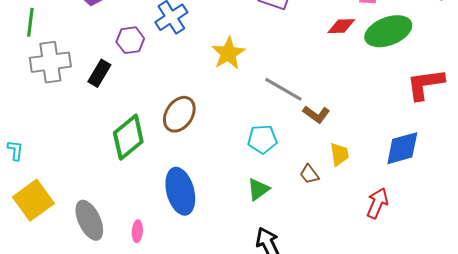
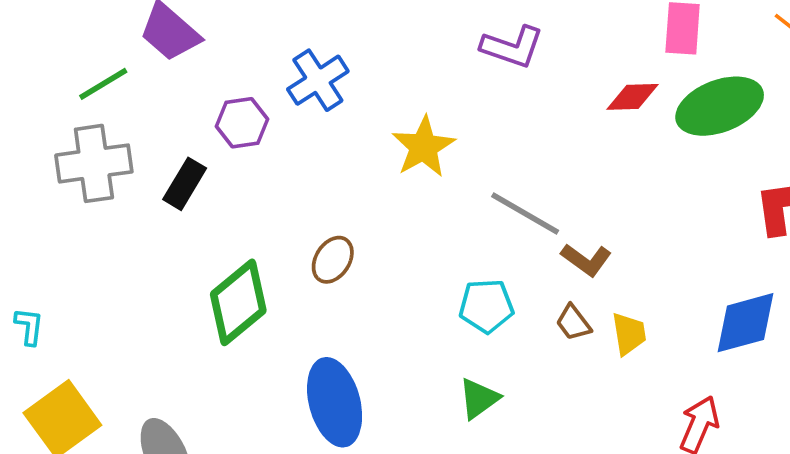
green line: (30, 22) -> (103, 84), moved, turned 52
brown ellipse: (179, 114) -> (333, 260), size x0.7
brown trapezoid: (309, 174) -> (573, 323), moved

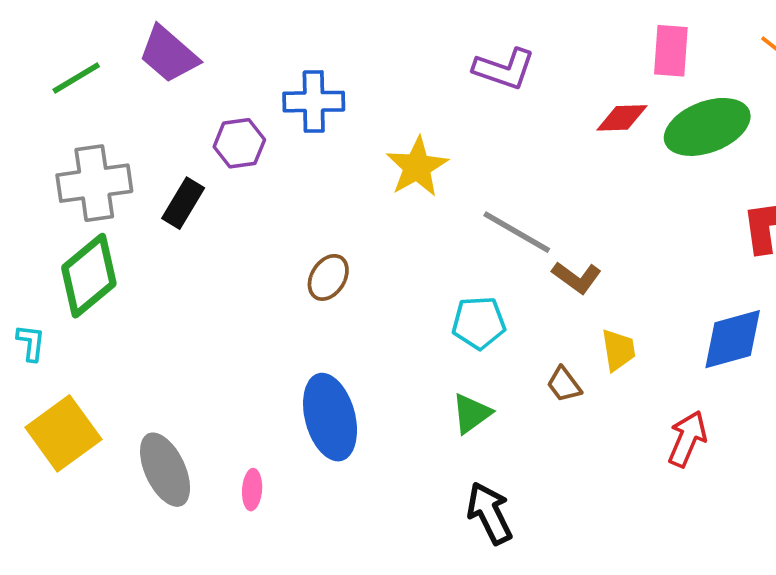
blue cross: (318, 80) -> (314, 102), turned 32
green line: (103, 84) -> (76, 78), moved
green diamond: (238, 302) -> (89, 276), moved
brown trapezoid: (573, 323) -> (564, 384), moved

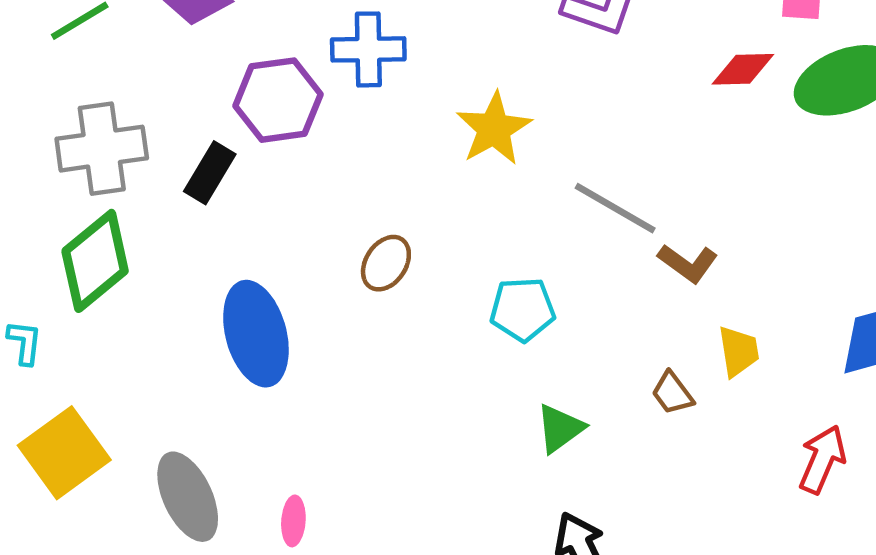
purple hexagon: (239, 143) -> (278, 100), size x1.4
cyan pentagon: (479, 323) -> (523, 309), moved
blue ellipse: (330, 417) -> (256, 334), moved

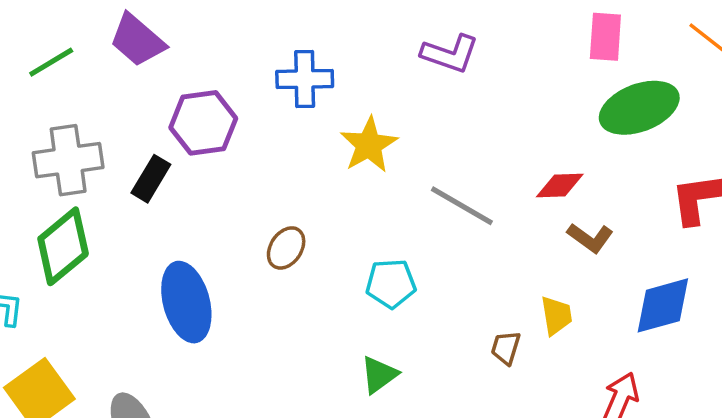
blue cross: (368, 49) -> (305, 79), moved
red diamond: (743, 69) -> (560, 185), moved
brown L-shape: (688, 263) -> (590, 238), moved
brown trapezoid: (672, 393) -> (506, 348), turned 54
green triangle: (560, 428) -> (379, 375), moved

